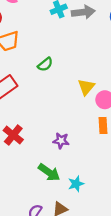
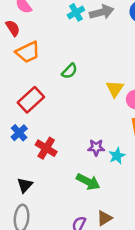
cyan star: (76, 184) -> (117, 156), moved

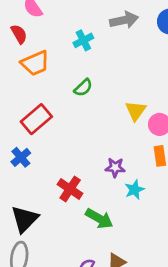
cyan cross: (76, 12) -> (83, 40), moved
purple star: (96, 147) -> (115, 167), moved
red cross: (46, 148) -> (70, 189), moved
black triangle: (25, 185) -> (25, 219), size x1.5

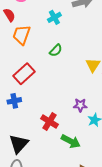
orange trapezoid: (35, 63) -> (22, 35), turned 135
blue cross: (21, 157) -> (14, 101), turned 32

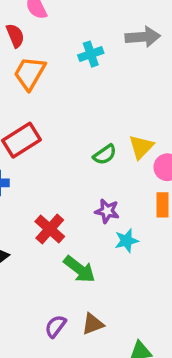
green semicircle: (56, 50) -> (105, 155), moved

